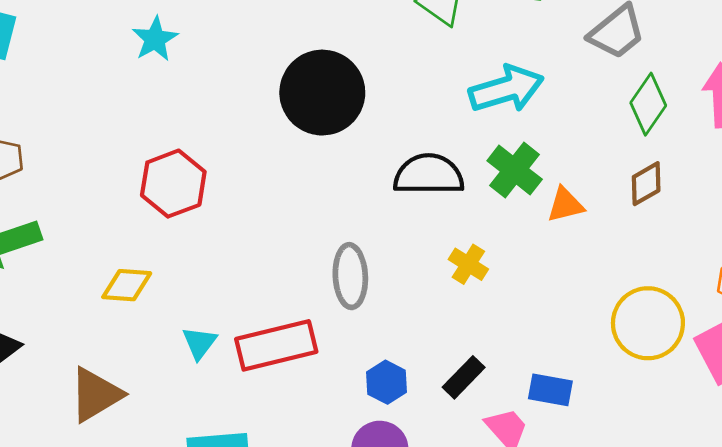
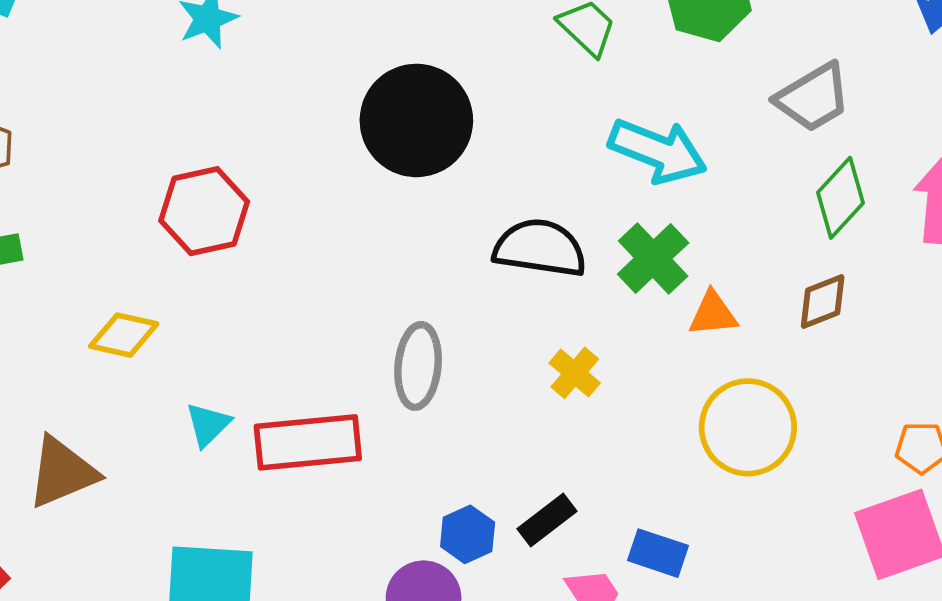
cyan arrow: (506, 89) -> (658, 151), turned 30
yellow circle: (648, 323) -> (748, 427), moved
blue hexagon: (386, 382) -> (468, 534), moved

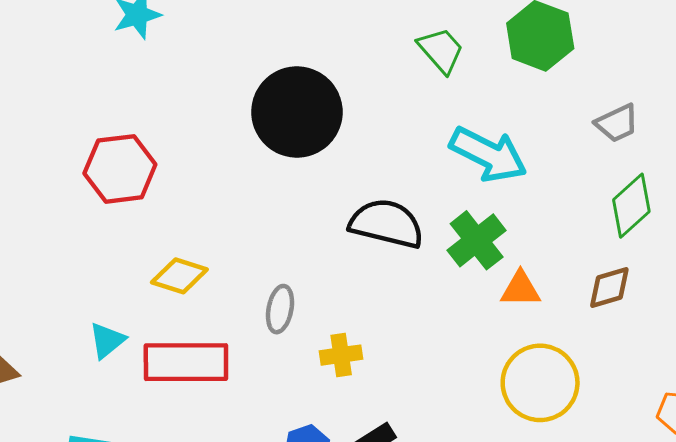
gray trapezoid: (813, 97) -> (617, 123), size x0.7
yellow diamond: (124, 335) -> (179, 276), moved
gray ellipse: (418, 366) -> (280, 309), size x0.7
yellow cross: (575, 373) -> (341, 355), moved, turned 36

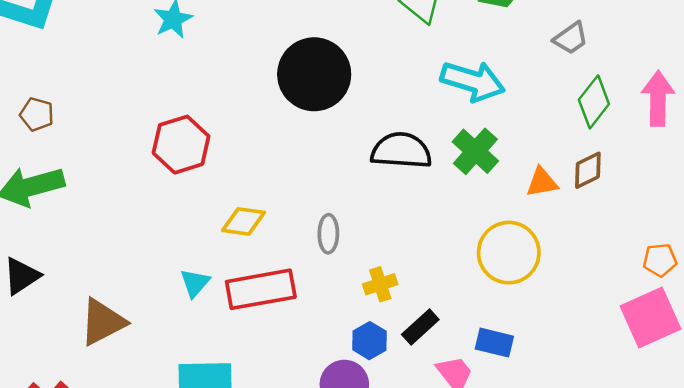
orange triangle: (521, 289) -> (542, 182), moved
yellow cross: (341, 355) -> (380, 284), moved
yellow circle: (540, 383) -> (509, 253), moved

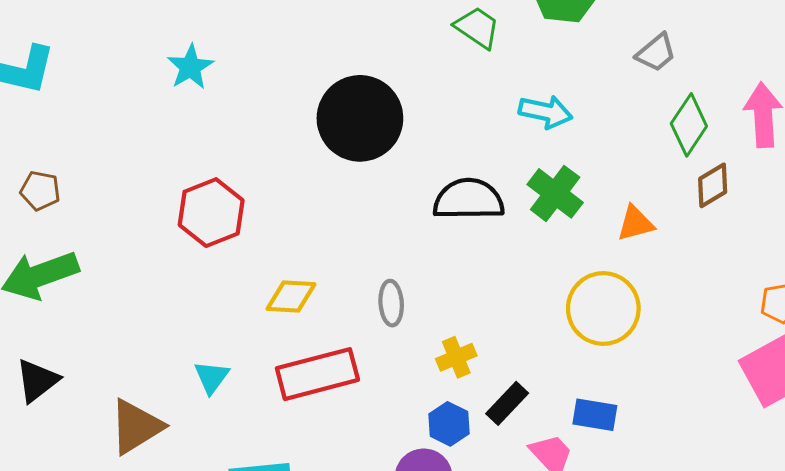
cyan arrow: (473, 81) -> (546, 112), size x0.7
brown diamond: (588, 170) -> (713, 185), moved
cyan triangle: (195, 283) -> (212, 377), moved

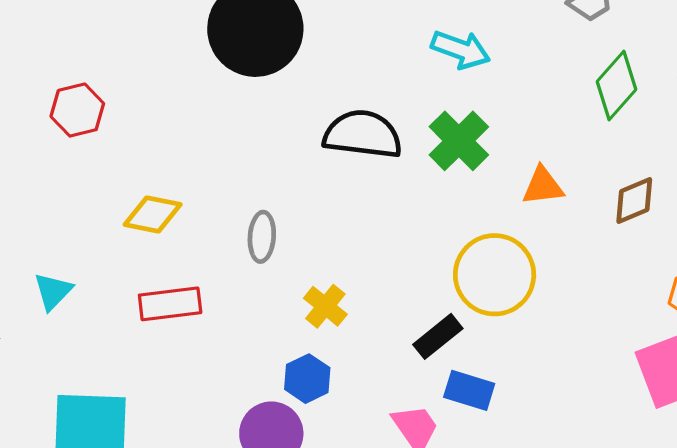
brown diamond: (713, 185) -> (634, 201), moved
red hexagon: (211, 213) -> (77, 110), size x0.7
yellow cross: (456, 357) -> (325, 306), turned -36
red rectangle: (317, 374) -> (170, 304), size x0.7
black rectangle: (507, 403) -> (438, 336), moved

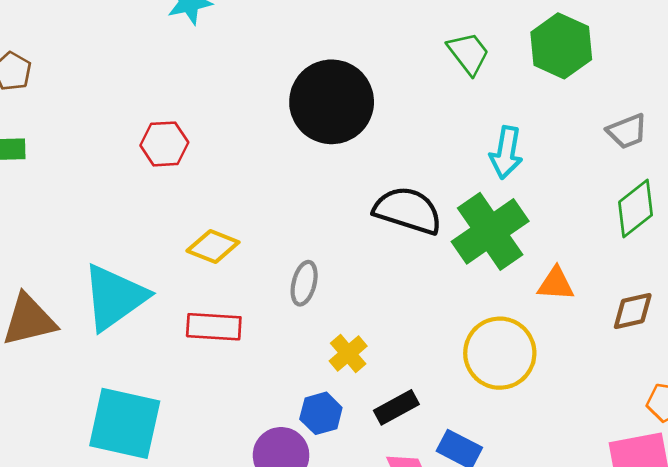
cyan arrow: (461, 50) -> (506, 153), turned 69
green cross: (459, 141) -> (490, 231), size x1.4
cyan triangle: (53, 291) -> (114, 297), size x2.0
black rectangle: (438, 336) -> (396, 407), moved

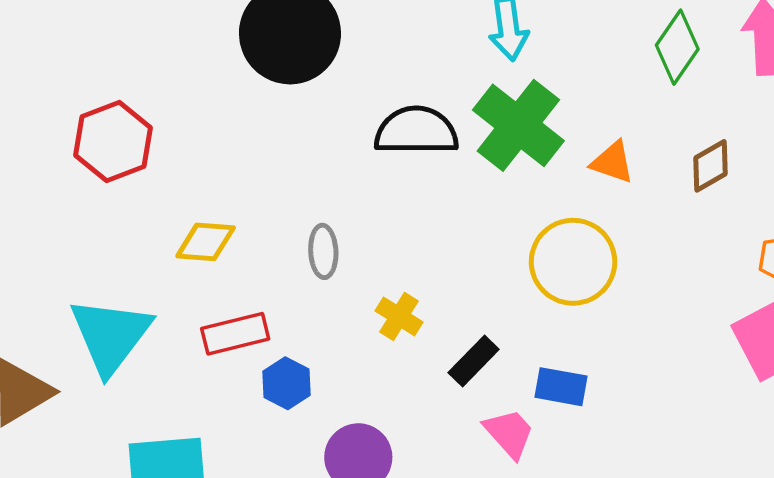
red hexagon: (164, 144) -> (113, 142), size x1.4
orange triangle: (556, 284) -> (612, 162), turned 33
blue hexagon: (321, 413) -> (287, 383), moved

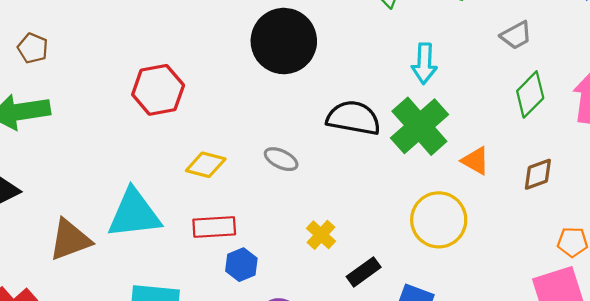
gray ellipse: (323, 251) -> (281, 159), moved, turned -72
cyan triangle: (110, 335) -> (134, 214), turned 36

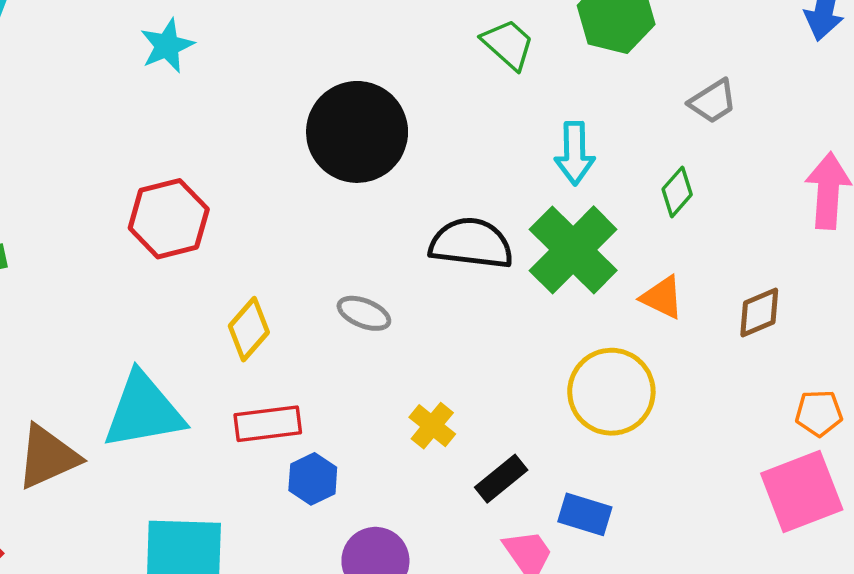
green diamond: (530, 94) -> (677, 192), moved, size x0.7
yellow diamond: (206, 165) -> (249, 329), turned -60

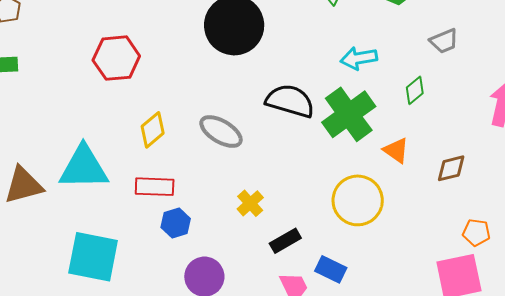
cyan arrow: (575, 153) -> (359, 58), turned 72
gray ellipse: (364, 313) -> (221, 132), size x1.4

